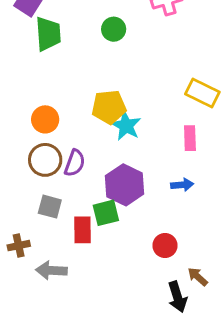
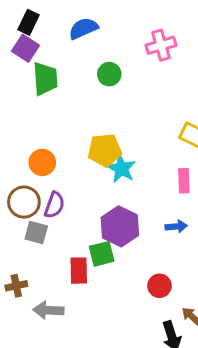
brown circle: (45, 160) -> (24, 202), moved
purple semicircle: (75, 163) -> (54, 205), moved
gray square: (50, 207) -> (36, 232), moved

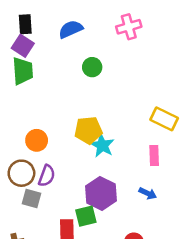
black rectangle: (29, 22) -> (25, 24), turned -30
pink cross: (161, 45) -> (129, 27), moved
green trapezoid: (45, 79) -> (23, 71), moved
blue arrow: (176, 226) -> (148, 193), turned 30

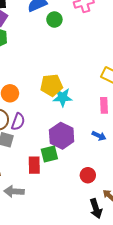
green circle: (92, 67) -> (54, 20), moved
cyan star: (102, 145) -> (63, 97), turned -30

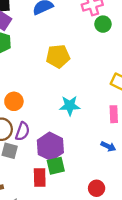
green circle: (54, 20) -> (103, 24), moved
yellow pentagon: (51, 85) -> (58, 56), moved
purple hexagon: (62, 136) -> (50, 146), moved

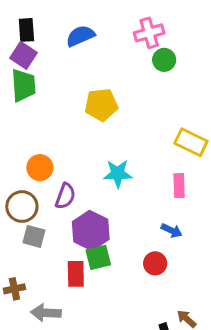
purple semicircle: (22, 131) -> (65, 196), moved
red circle: (97, 188) -> (155, 263), moved

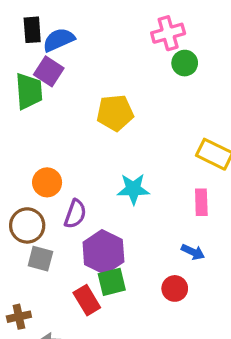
blue semicircle: (80, 36) -> (59, 40), moved
purple square: (23, 55) -> (49, 71), moved
red rectangle: (76, 274) -> (87, 300), turned -30

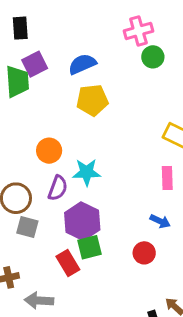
blue semicircle: (59, 40) -> (82, 64), moved
purple square: (49, 71) -> (35, 64), turned 30
orange circle: (47, 182) -> (49, 151), moved
cyan star: (133, 189) -> (87, 172), moved

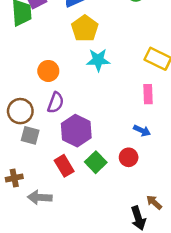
yellow pentagon: (92, 100) -> (85, 28), turned -30
cyan star: (87, 172) -> (98, 60), moved
green square: (89, 247) -> (96, 162), moved, turned -30

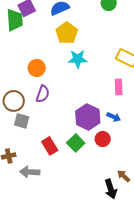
purple hexagon: (76, 131) -> (88, 117), moved

